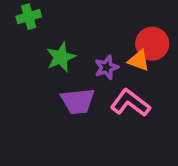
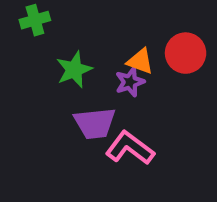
orange triangle: (139, 61) -> (140, 61), moved
pink L-shape: (130, 103) -> (130, 148), moved

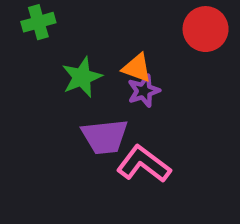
red circle: (186, 53) -> (206, 29), moved
orange triangle: (140, 61) -> (137, 68), moved

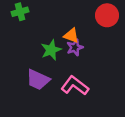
green star: (82, 77) -> (51, 50), moved
purple trapezoid: (105, 137) -> (38, 80), moved, turned 30

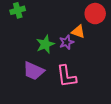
orange triangle: (71, 36) -> (78, 32), moved
pink L-shape: (75, 86) -> (66, 76), turned -135

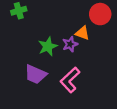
pink L-shape: (66, 76) -> (70, 80), turned 55

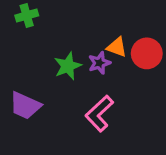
red circle: (100, 14) -> (147, 53), moved
purple trapezoid: (35, 74) -> (25, 106), moved

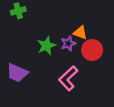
red circle: (147, 53) -> (92, 50), moved

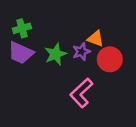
green cross: (18, 11) -> (22, 28), moved
purple trapezoid: (17, 73) -> (21, 53), moved

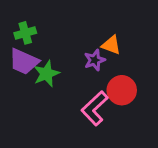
green star: (56, 54) -> (46, 74), moved
red circle: (110, 59) -> (122, 90), moved

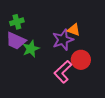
purple star: (95, 60) -> (63, 40), size x1.5

